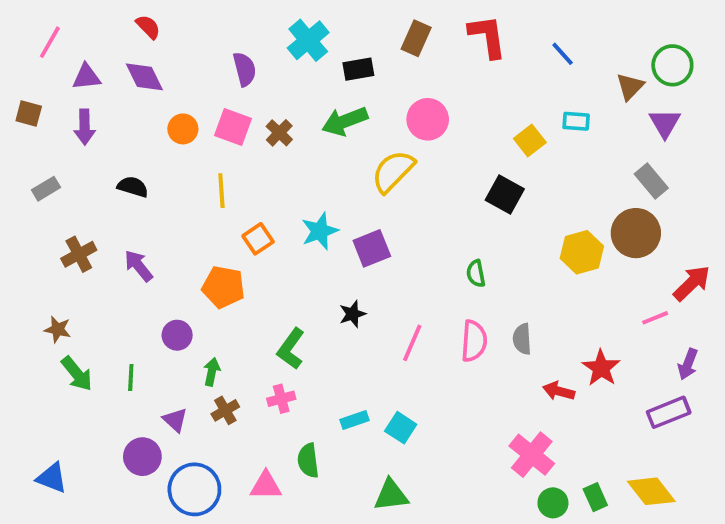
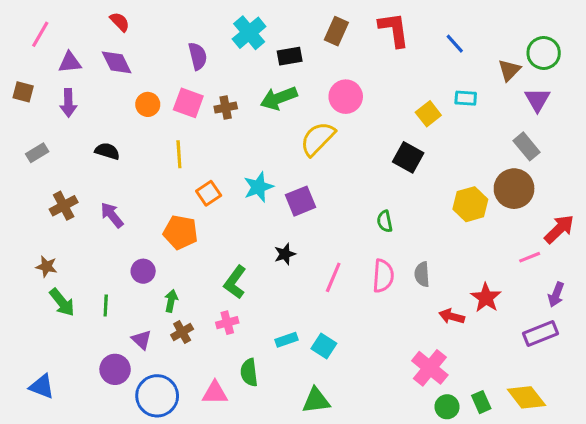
brown cross: (279, 133) -> (226, 108), turned 35

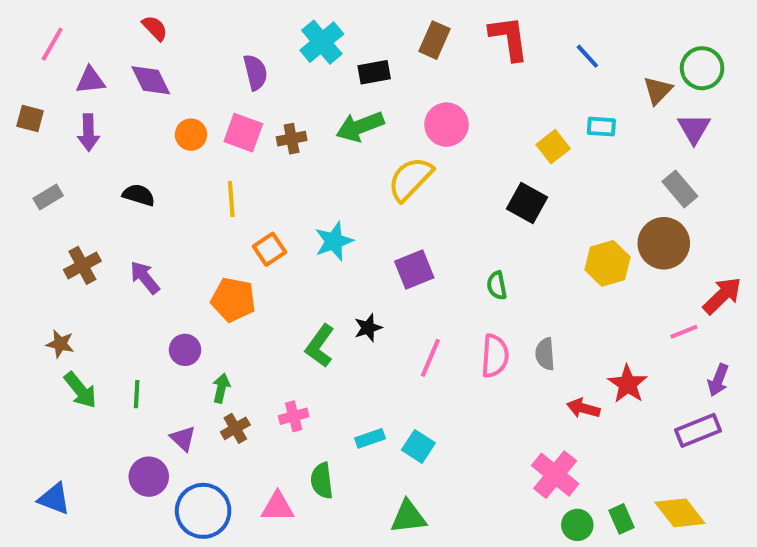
purple square: (300, 201) -> (414, 269), moved
green L-shape: (235, 282) -> (320, 346), moved

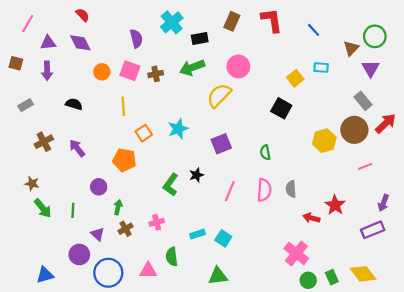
red arrow: (722, 296) -> (386, 123), moved
pink line: (684, 332) -> (365, 166), moved
blue triangle: (54, 499) -> (45, 275), moved, turned -36

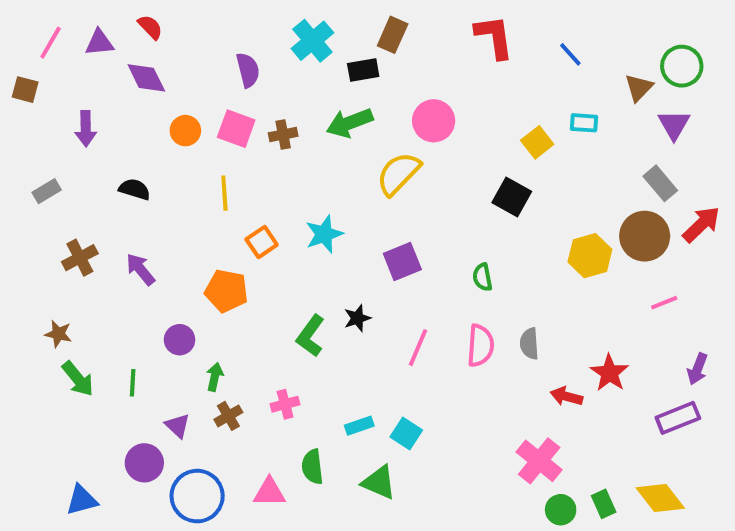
brown rectangle: (232, 21) -> (393, 35), moved
purple triangle: (48, 43) -> (99, 43), moved
brown square: (16, 63) -> (25, 90), moved
green triangle: (218, 276) -> (379, 482), moved, turned 30

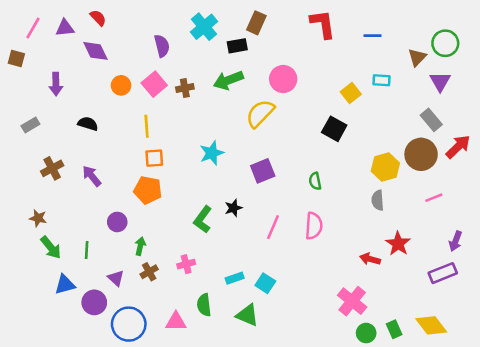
blue line: (570, 54) -> (373, 36), turned -48
pink square: (236, 129) -> (154, 84), turned 30
orange square: (262, 242) -> (154, 158), moved, turned 30
gray semicircle: (529, 344) -> (378, 200), moved
blue triangle: (82, 500) -> (65, 285), moved

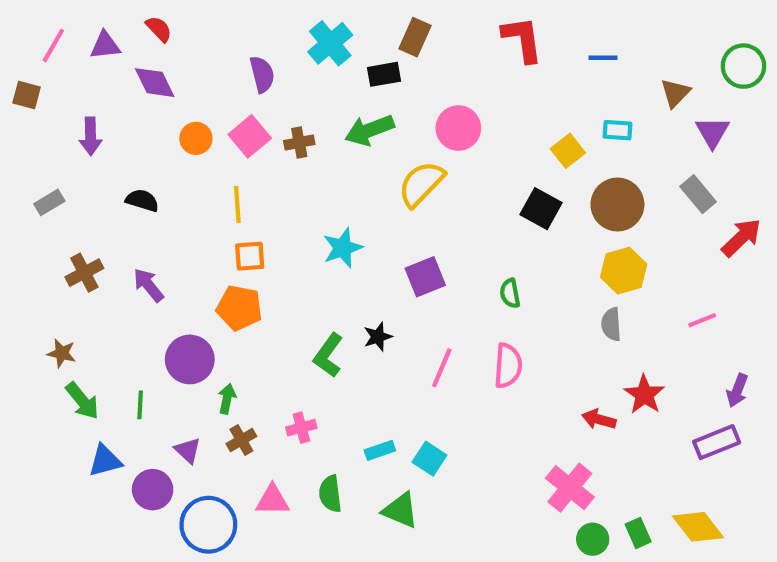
green circle: (445, 43) -> (743, 66), moved
brown circle: (421, 154) -> (617, 204), moved
purple circle: (117, 222) -> (190, 359), size x1.5
pink triangle: (176, 322) -> (272, 500), moved

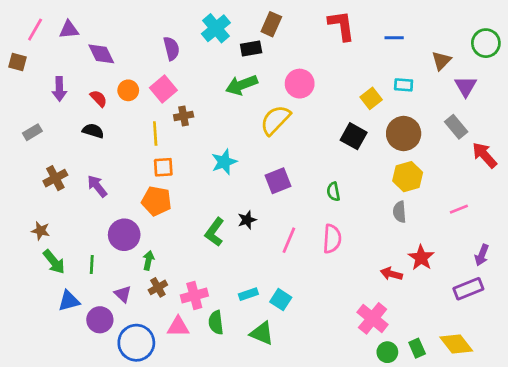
red semicircle: (159, 29) -> (99, 98), moved
brown cross: (299, 143) -> (184, 116), moved
red arrow: (741, 238) -> (485, 155), turned -88
pink cross: (301, 428) -> (194, 295), moved, size x1.4

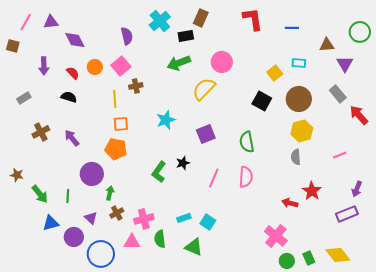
brown triangle: (441, 61) -> (327, 45), turned 42
green semicircle: (333, 192) -> (247, 142), size x1.5
brown star: (40, 231) -> (17, 175), moved

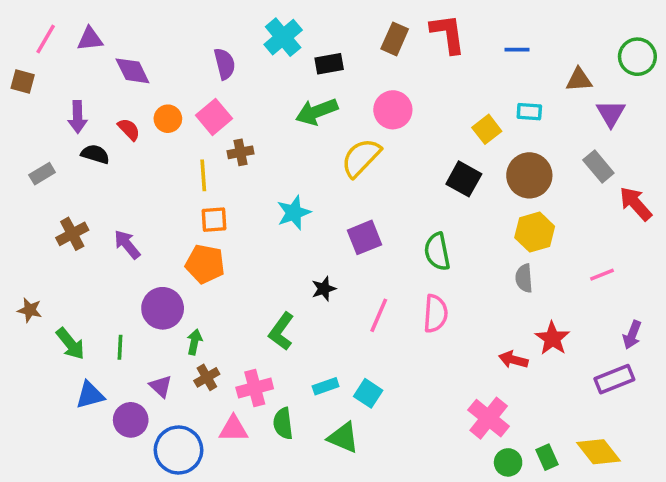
brown rectangle: (201, 18) -> (395, 39), moved
black semicircle: (69, 97) -> (95, 154), moved
green L-shape: (159, 172) -> (281, 331), moved

